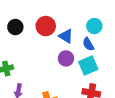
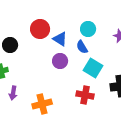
black circle: (15, 27) -> (10, 45), moved
cyan square: (88, 66) -> (93, 68), moved, turned -36

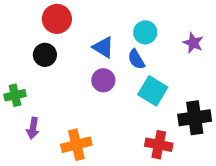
red circle: (40, 29) -> (57, 19), moved
black circle: (10, 45) -> (45, 55), moved
red cross: (85, 95) -> (159, 145), moved

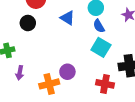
blue semicircle: (136, 59) -> (99, 26), moved
purple circle: (103, 80) -> (67, 72), moved

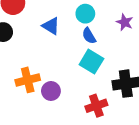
orange cross: (49, 84) -> (28, 80), moved
red cross: (105, 84) -> (96, 106), turned -30

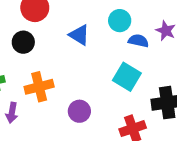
blue semicircle: (89, 36) -> (138, 41), moved, turned 133
orange cross: (28, 80) -> (39, 87), moved

